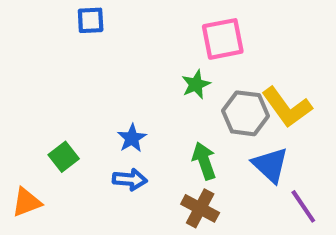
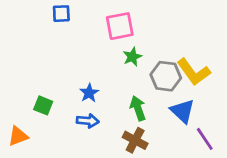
pink square: (223, 39) -> (120, 26), moved
green square: (64, 157) -> (43, 105), turned -30

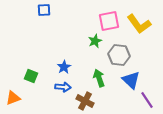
pink square: (120, 26) -> (109, 21), moved
yellow L-shape: (194, 72) -> (139, 24), moved
brown cross: (135, 140) -> (85, 101), moved

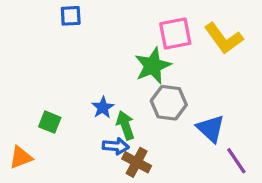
green star: (95, 41) -> (153, 66), size x1.6
gray hexagon: (119, 55) -> (169, 103), moved
green arrow: (99, 78) -> (125, 125), moved
blue arrow: (63, 87) -> (116, 146), moved

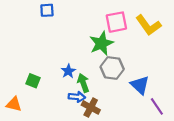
orange triangle: (21, 157) -> (14, 104), turned 35

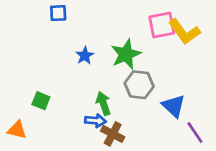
pink square: (116, 22) -> (162, 25), moved
blue star: (68, 71) -> (85, 56), moved

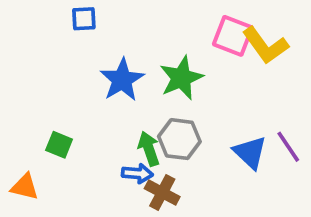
pink square: (162, 25) -> (233, 36), turned 32
blue star: (85, 56) -> (122, 80), size x1.6
gray hexagon: (139, 85) -> (179, 139), moved
purple line: (195, 133) -> (288, 147), moved

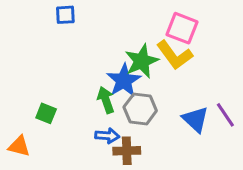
yellow L-shape: (265, 45) -> (175, 55), moved
blue star: (122, 80) -> (124, 81), moved
green arrow: (149, 149) -> (106, 100), moved
brown cross: (162, 193) -> (127, 151), turned -30

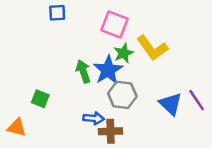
pink square: (182, 28) -> (114, 24), moved
green star: (142, 61) -> (124, 53), size x0.7
green arrow: (106, 100) -> (83, 71), moved

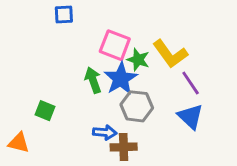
pink square: (114, 24) -> (115, 45), moved
green star: (124, 53) -> (138, 60), turned -30
purple line: (197, 100) -> (191, 83), moved

